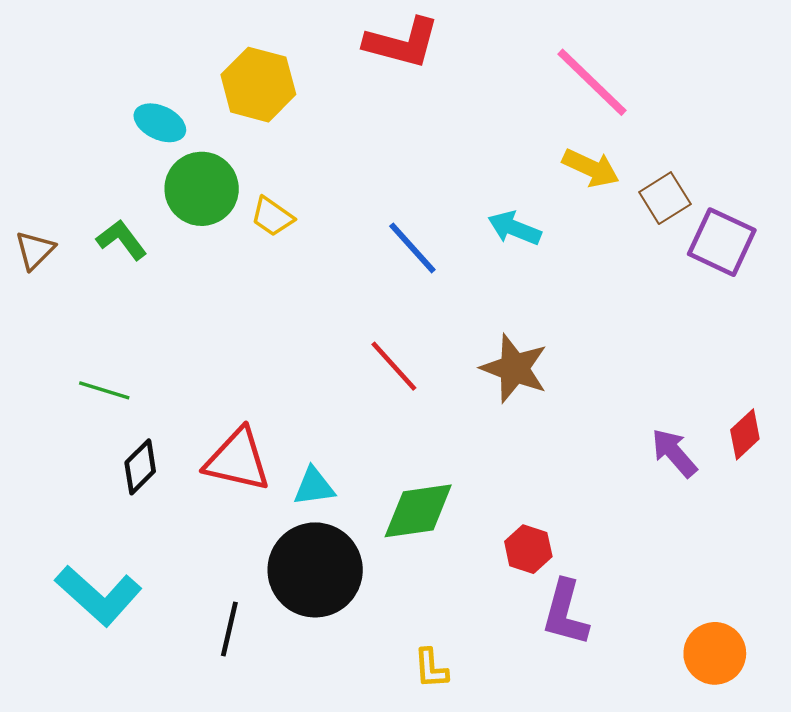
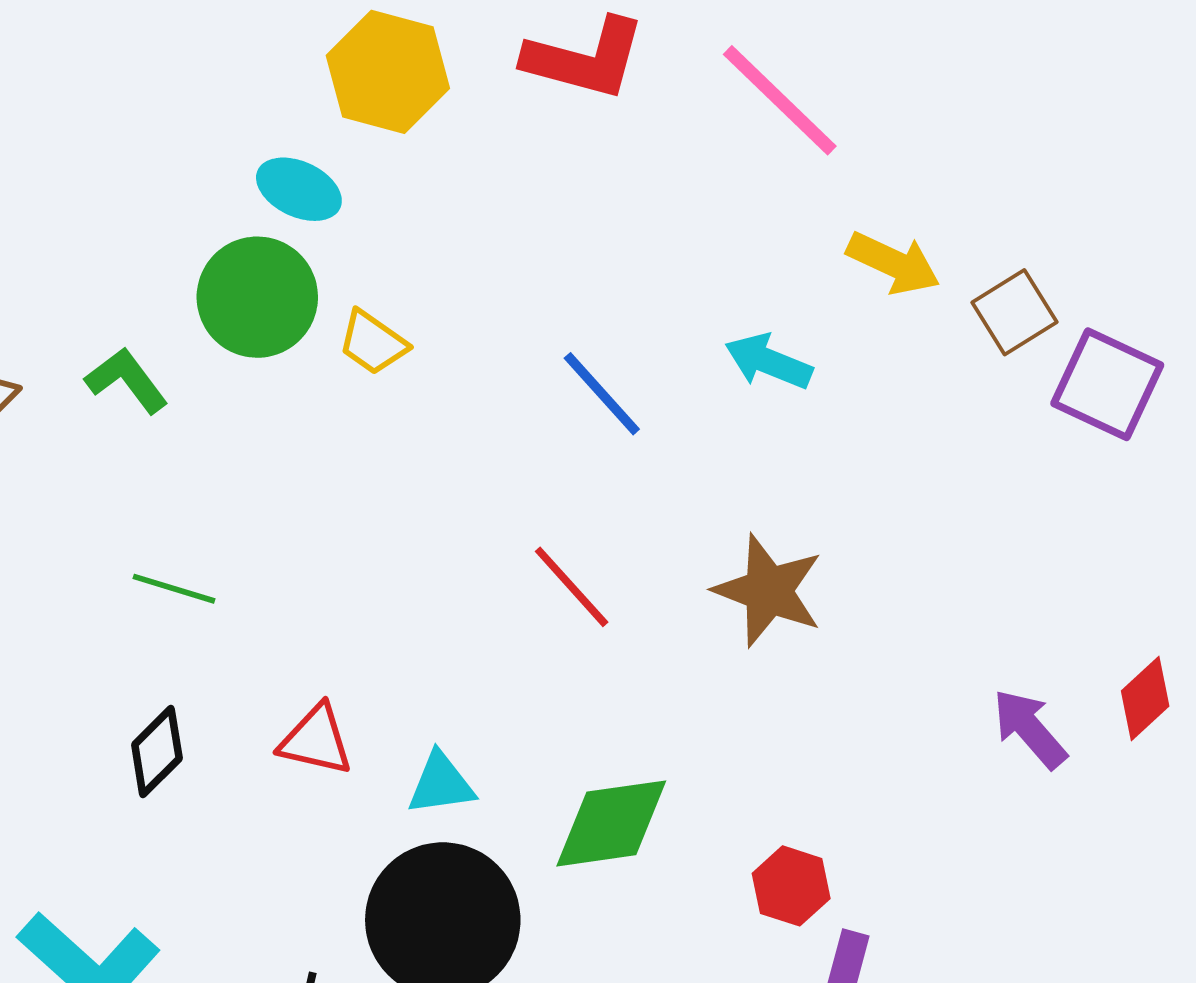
pink line: (592, 82) -> (780, 100), moved
yellow hexagon: (258, 85) -> (388, 72), moved
cyan ellipse: (160, 123) -> (299, 189), moved
green line: (104, 390) -> (174, 589), moved
red triangle: (237, 460) -> (316, 740), size x0.7

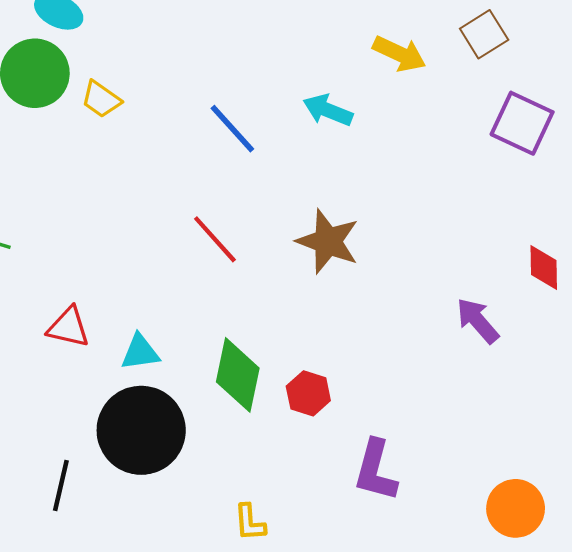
brown square: (1015, 312) -> (484, 34), moved
red diamond: (1145, 698) -> (544, 268), moved, turned -48
green diamond: (611, 823) -> (238, 375), turned -70
red hexagon: (791, 886) -> (308, 393), moved

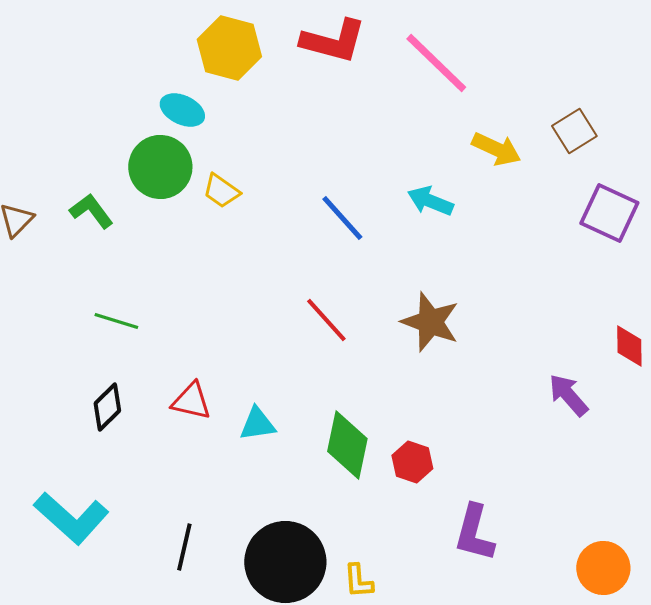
black circle: (141, 430) -> (285, 562), moved

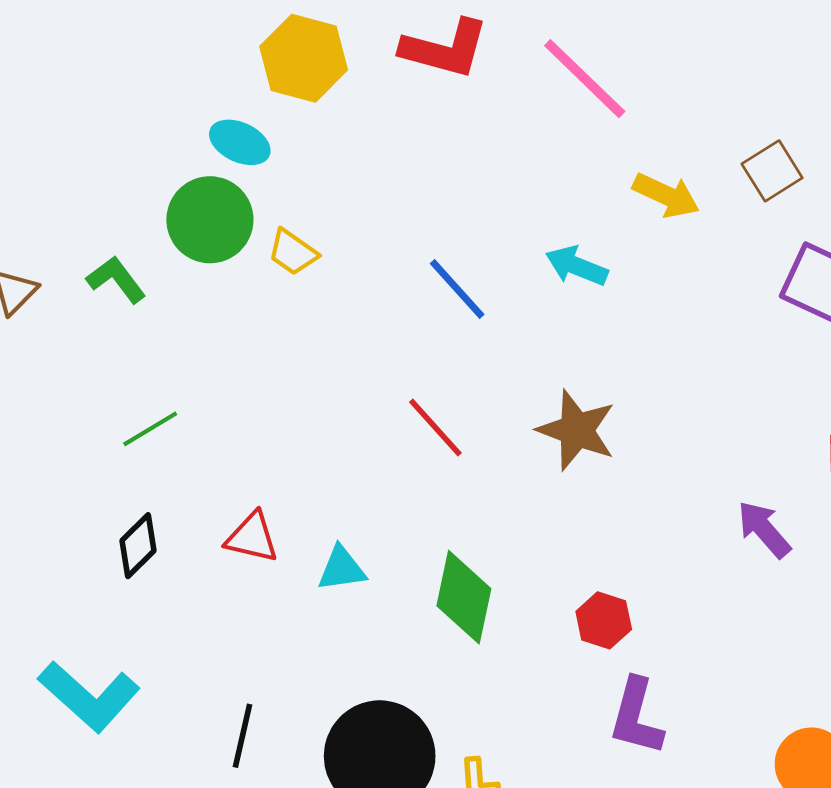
green line: (116, 321) -> (150, 429), turned -48
red hexagon: (412, 462) -> (604, 620), moved

